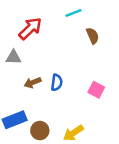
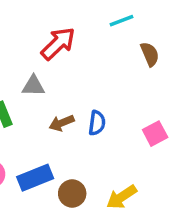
pink square: (96, 90) -> (155, 134), turned 35

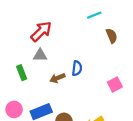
red arrow: (58, 44) -> (41, 31), moved
blue semicircle: (97, 123) -> (77, 68), moved

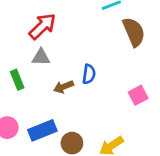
brown semicircle: (112, 36) -> (134, 32), size x1.5

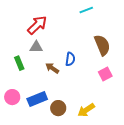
brown semicircle: (134, 32) -> (102, 45), moved
brown arrow: (64, 87) -> (52, 68), turned 56

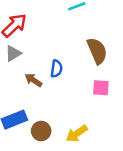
gray triangle: (36, 47) -> (13, 53), turned -32
pink square: (105, 74) -> (101, 88), turned 32

